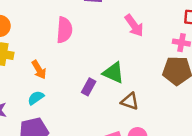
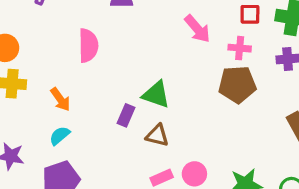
pink arrow: (134, 26) -> (197, 29), moved
brown triangle: (130, 101) -> (157, 135), moved

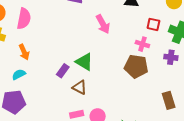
pink arrow: (197, 29) -> (103, 24), moved
pink semicircle: (88, 45) -> (24, 19), moved

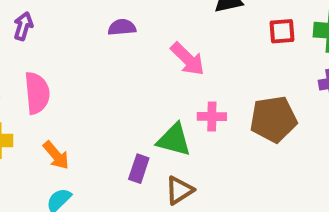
pink cross: (142, 44) -> (212, 116), moved
brown triangle: (80, 87) -> (179, 190), turned -42

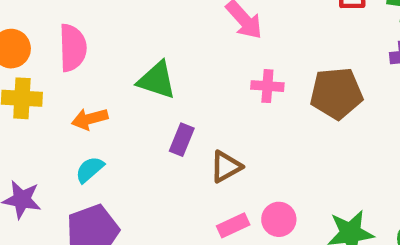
green triangle: (174, 140) -> (157, 80), moved
orange arrow: (56, 155) -> (90, 119), turned 112

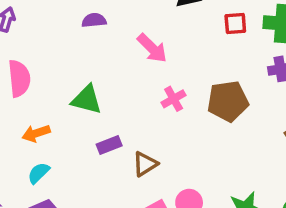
pink cross: (267, 86) -> (174, 99), turned -30
purple rectangle: (182, 140) -> (109, 145), turned 50

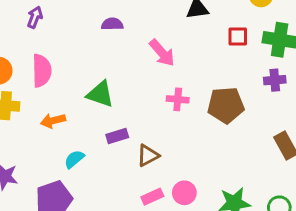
pink cross: (174, 99) -> (178, 99), turned 30
cyan semicircle: (39, 173) -> (74, 159), moved

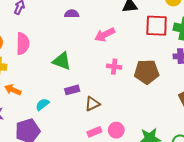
red square: (238, 37) -> (157, 26), size x1.6
pink arrow: (162, 53) -> (105, 35), turned 102
orange arrow: (53, 121) -> (13, 90), moved, turned 35

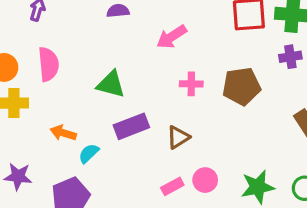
orange arrow: (13, 90) -> (63, 133), moved
purple rectangle: (72, 90) -> (131, 126), size x1.5
brown triangle: (92, 104) -> (178, 137), moved

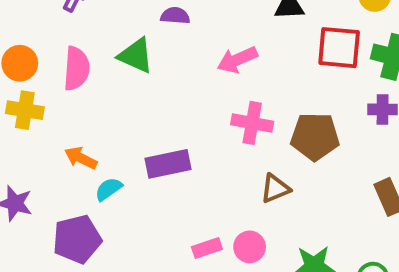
green triangle: (111, 84) -> (136, 56), moved
pink cross: (191, 84) -> (252, 123), size x1.4
brown triangle: (178, 137) -> (275, 188), moved

